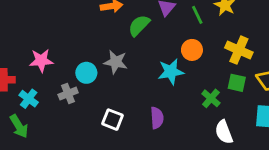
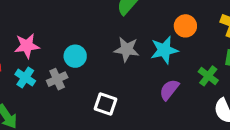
gray star: (116, 62) -> (127, 49), moved
cyan cross: (29, 99) -> (25, 78), moved
purple semicircle: (157, 118) -> (169, 90), moved, turned -135

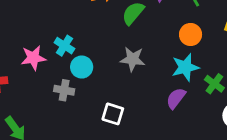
cyan star: (164, 50) -> (185, 67), moved
cyan cross: (25, 78) -> (64, 46), moved
gray cross: (57, 79) -> (64, 90), turned 36

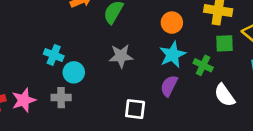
pink star: (33, 58) -> (24, 100), moved
white square: (113, 114) -> (135, 109), moved

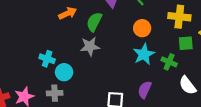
gray star: (121, 56) -> (90, 46), moved
purple semicircle: (169, 86) -> (145, 90), moved

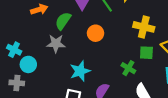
orange circle: (142, 28) -> (96, 33), moved
cyan star: (144, 54) -> (80, 71), moved

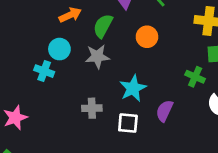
cyan circle: (28, 64) -> (59, 49), moved
gray cross: (17, 83) -> (92, 108), moved

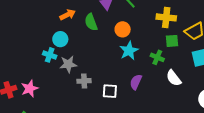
green semicircle: (103, 26) -> (91, 22), turned -48
gray star: (97, 56) -> (68, 64), moved
cyan star: (133, 88) -> (129, 51), moved

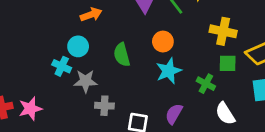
green semicircle: (91, 22) -> (122, 55), moved

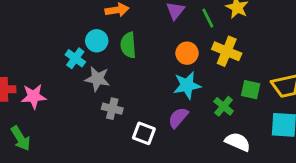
yellow cross: (223, 31) -> (227, 51), moved
green semicircle: (122, 55) -> (128, 45), moved
purple semicircle: (174, 114) -> (178, 118), moved
white semicircle: (225, 114) -> (238, 142), turned 135

